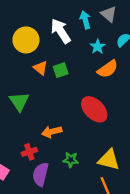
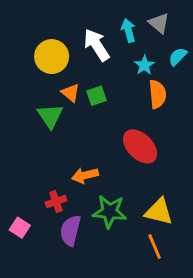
orange semicircle: (108, 69) -> (157, 94), turned -60
green triangle: (19, 101) -> (50, 116), moved
green star: (71, 160) -> (110, 212), size x1.6

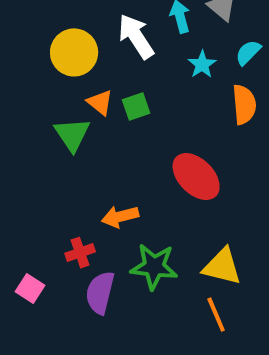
orange semicircle: (157, 94) -> (244, 104), moved

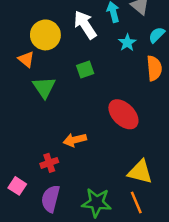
orange triangle: (100, 102) -> (26, 59), moved
green star: (154, 267) -> (97, 203), moved
purple semicircle: (100, 293) -> (51, 199), moved

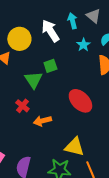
green triangle: (44, 87) -> (33, 80), moved
red cross: (49, 163) -> (22, 106), moved, turned -32
yellow triangle: (140, 172) -> (74, 147), moved

